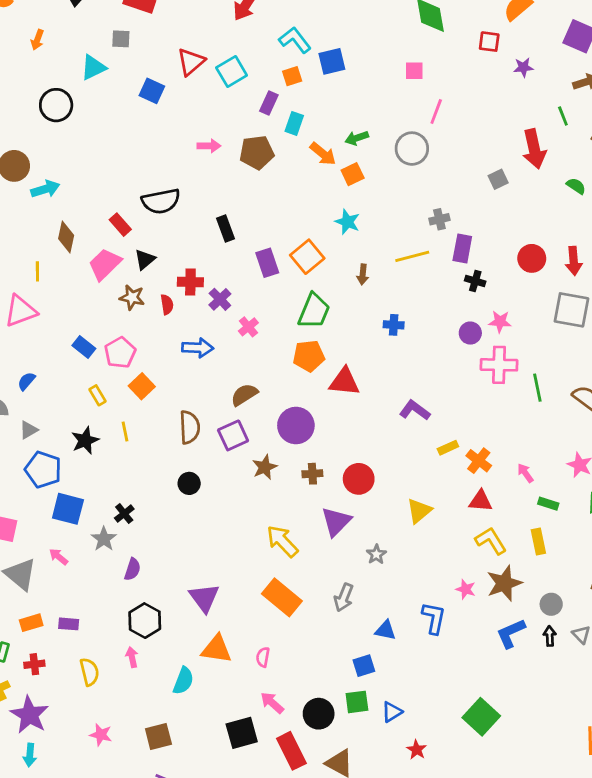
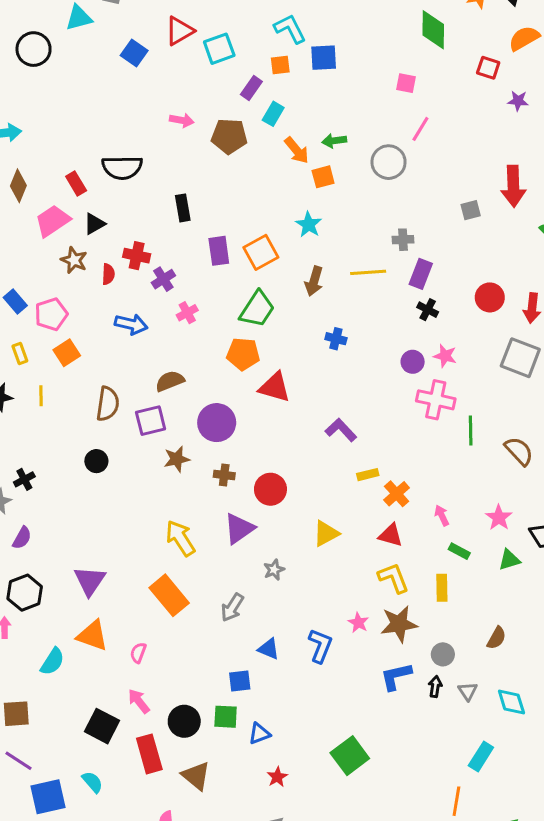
brown arrow: (363, 274) -> (314, 281), size x1.4
black square: (242, 733) -> (102, 726), turned 32

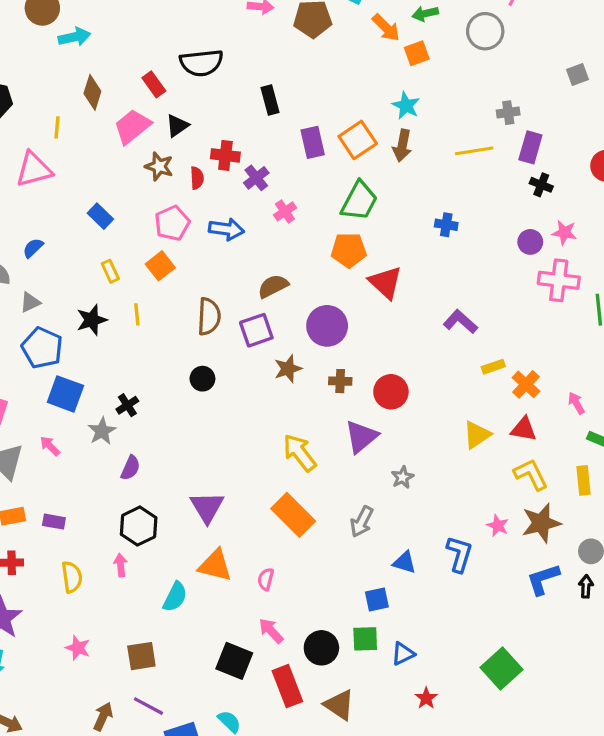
brown arrow: (314, 281) -> (402, 145), moved
pink pentagon: (51, 314) -> (172, 223), moved
red triangle: (275, 387) -> (385, 282), turned 32
yellow triangle: (326, 533) -> (477, 435), moved

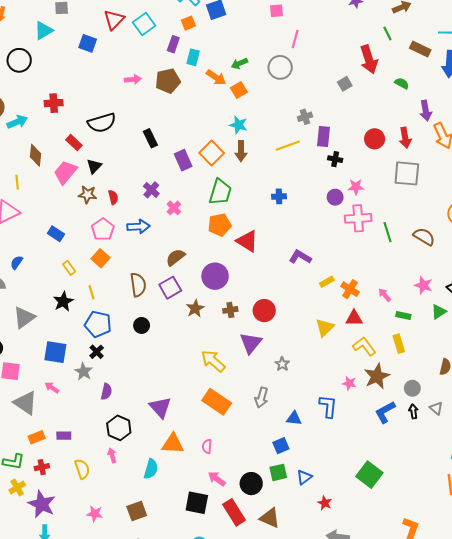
red cross: (225, 155) -> (54, 103), moved
gray triangle: (30, 302) -> (24, 317), moved, size x1.6
blue pentagon: (42, 348) -> (98, 324), moved

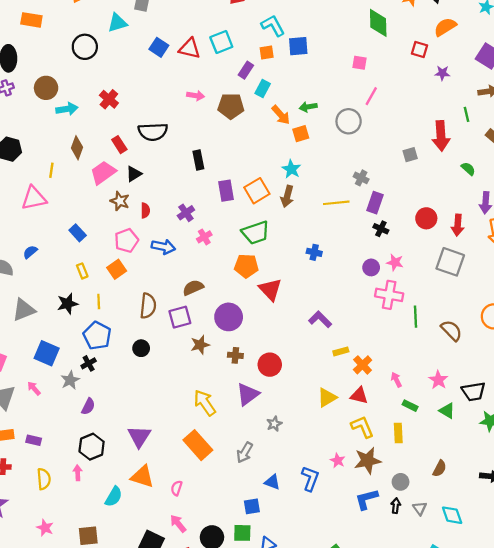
red triangle: (114, 20) -> (190, 48), moved, turned 45
red cross: (54, 103) -> (109, 99), turned 30
gray cross: (305, 117) -> (361, 178), turned 32
green trapezoid: (220, 192) -> (256, 233), turned 40
green triangle: (439, 312) -> (447, 411), turned 49

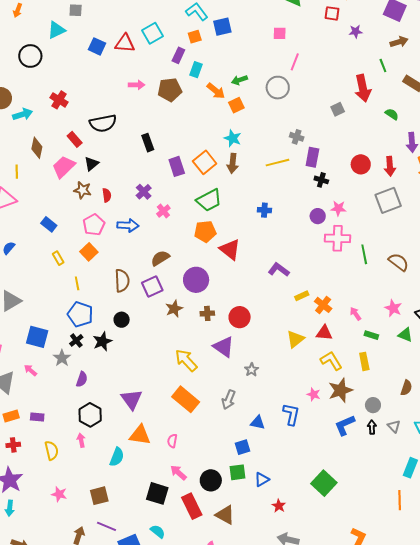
gray square: (450, 262) -> (388, 200), turned -32
black star: (68, 304) -> (102, 341), moved
purple triangle: (248, 394) -> (224, 347), turned -40

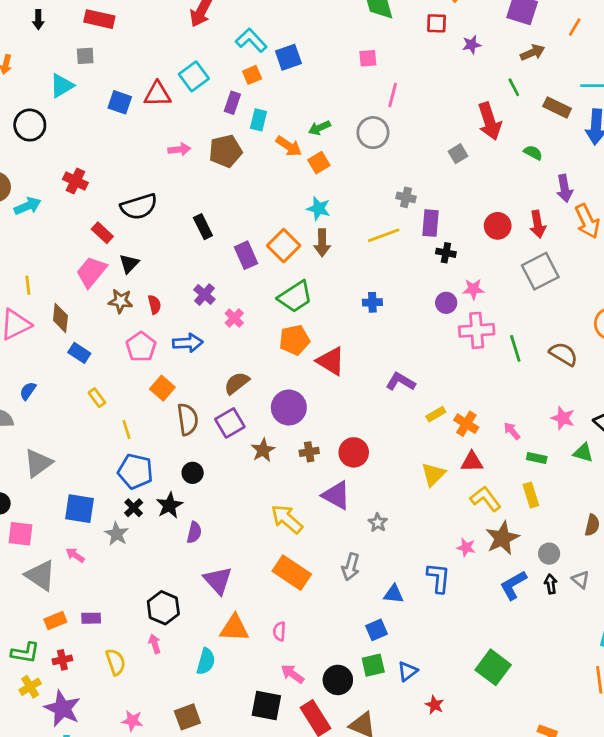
brown diamond: (37, 148) -> (60, 318), moved
orange square: (89, 252) -> (162, 388), moved
purple semicircle: (82, 379) -> (194, 532), moved

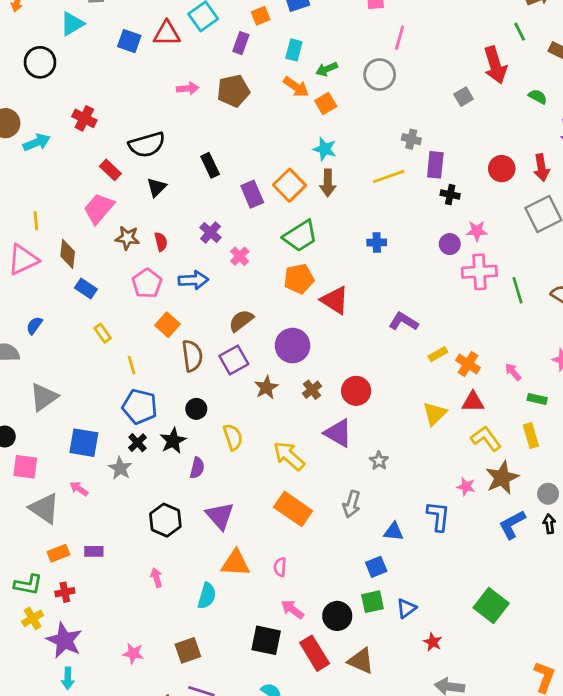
cyan rectangle: (259, 120) -> (294, 50), moved
black triangle: (129, 264) -> (157, 187), moved
brown cross: (309, 452) -> (312, 390), turned -30
black hexagon: (163, 608) -> (165, 520), moved
yellow semicircle: (116, 662) -> (233, 437), moved

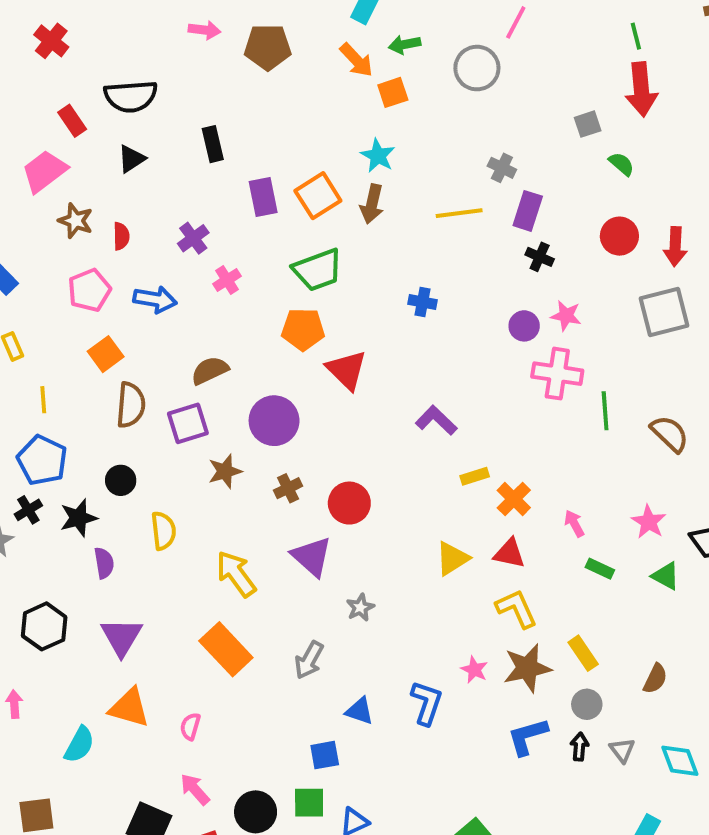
green line: (520, 32) -> (636, 36), moved
green semicircle: (538, 97) -> (621, 164), moved
yellow rectangle: (531, 435) -> (583, 653), moved, turned -30
purple semicircle: (197, 468) -> (104, 563), turned -35

